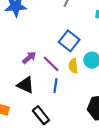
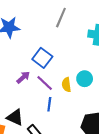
blue square: (69, 41) -> (42, 58), moved
black triangle: (26, 85) -> (15, 117), moved

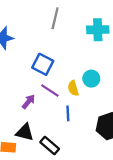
purple arrow: (23, 77) -> (28, 102), moved
blue line: (49, 104) -> (68, 113), moved

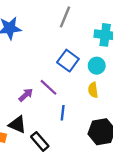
blue square: (43, 64) -> (68, 61), moved
cyan circle: (91, 79) -> (97, 66), moved
yellow semicircle: (73, 88) -> (93, 90), moved

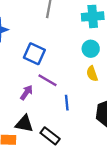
blue square: (68, 61) -> (34, 54), moved

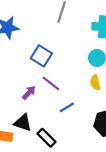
blue line: (67, 103) -> (67, 107), turned 56

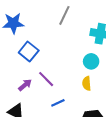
blue square: (41, 56) -> (29, 52), moved

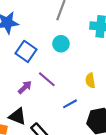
cyan circle: (91, 61) -> (61, 44), moved
blue line: (58, 103) -> (70, 104), moved

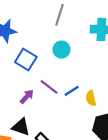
yellow semicircle: (90, 81) -> (91, 98), moved
blue line: (70, 104) -> (72, 91), moved

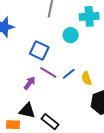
cyan circle: (62, 50) -> (71, 35), moved
blue square: (26, 59) -> (39, 50), moved

